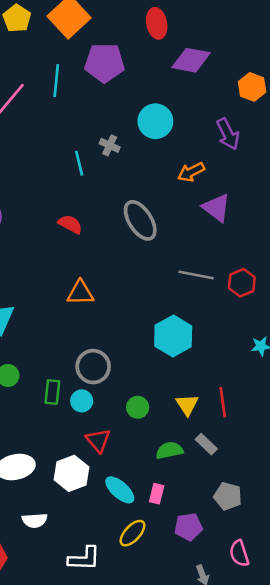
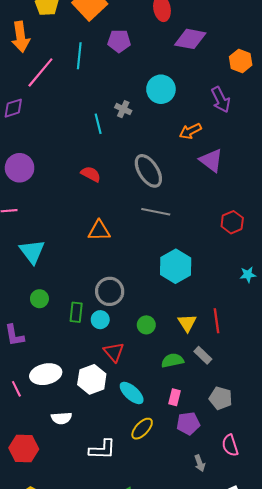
purple pentagon: (105, 63) -> (119, 41), size x0.7
gray line: (196, 275) -> (156, 212), moved
pink rectangle: (157, 494) -> (175, 397), moved

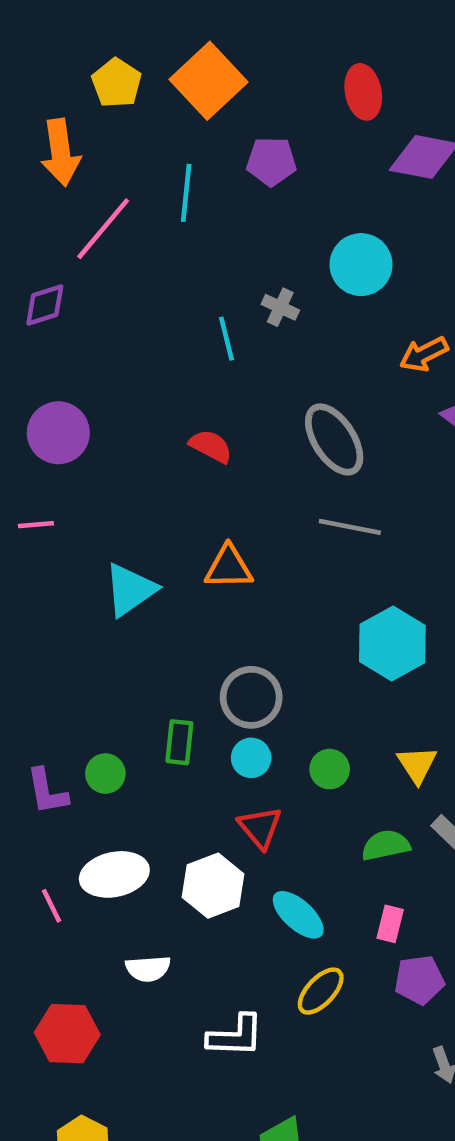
cyan triangle: (32, 252) -> (130, 590), moved, turned 32
green circle: (39, 299) -> (105, 774), moved
cyan circle: (100, 320) -> (251, 758), moved

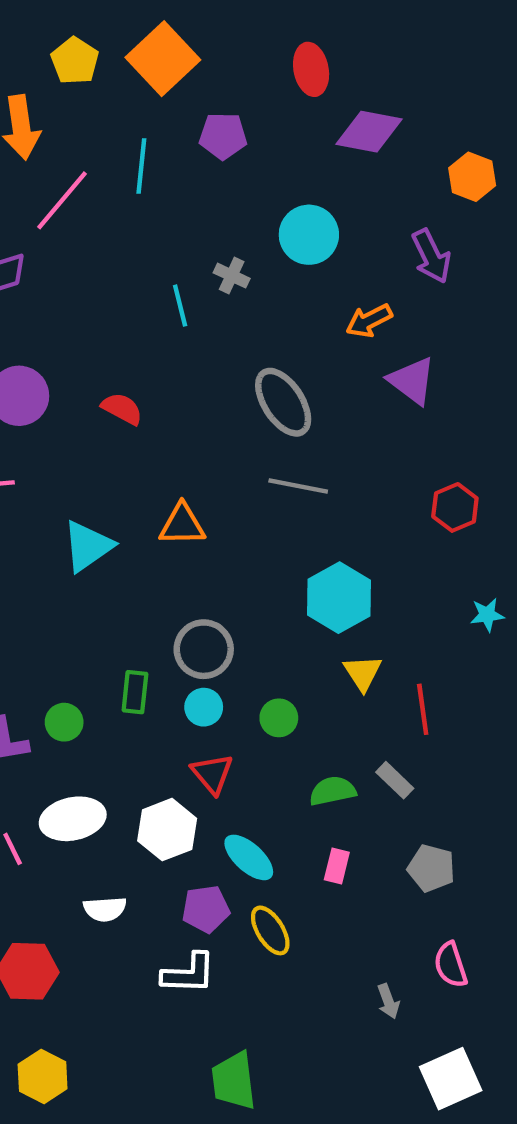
red semicircle: (211, 446) -> (122, 409), moved
yellow triangle: (417, 765) -> (363, 673), moved
purple pentagon: (419, 980) -> (206, 909), moved
yellow ellipse: (321, 991) -> (270, 930), turned -75

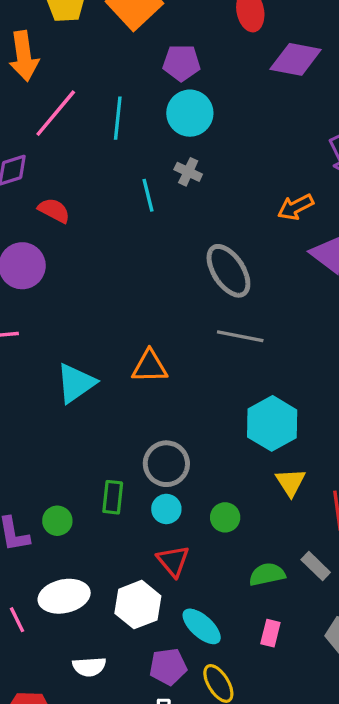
cyan line: (141, 166) -> (118, 118), moved
cyan circle: (309, 235) -> (190, 113), moved
red semicircle: (122, 409) -> (54, 210), moved

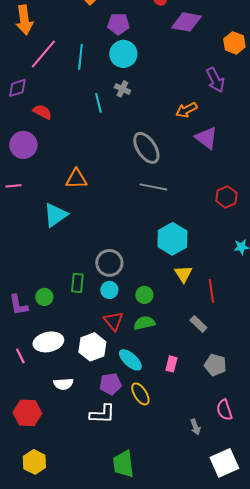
orange triangle: (150, 366) -> (76, 179), moved
green semicircle: (267, 574) -> (144, 323), moved

